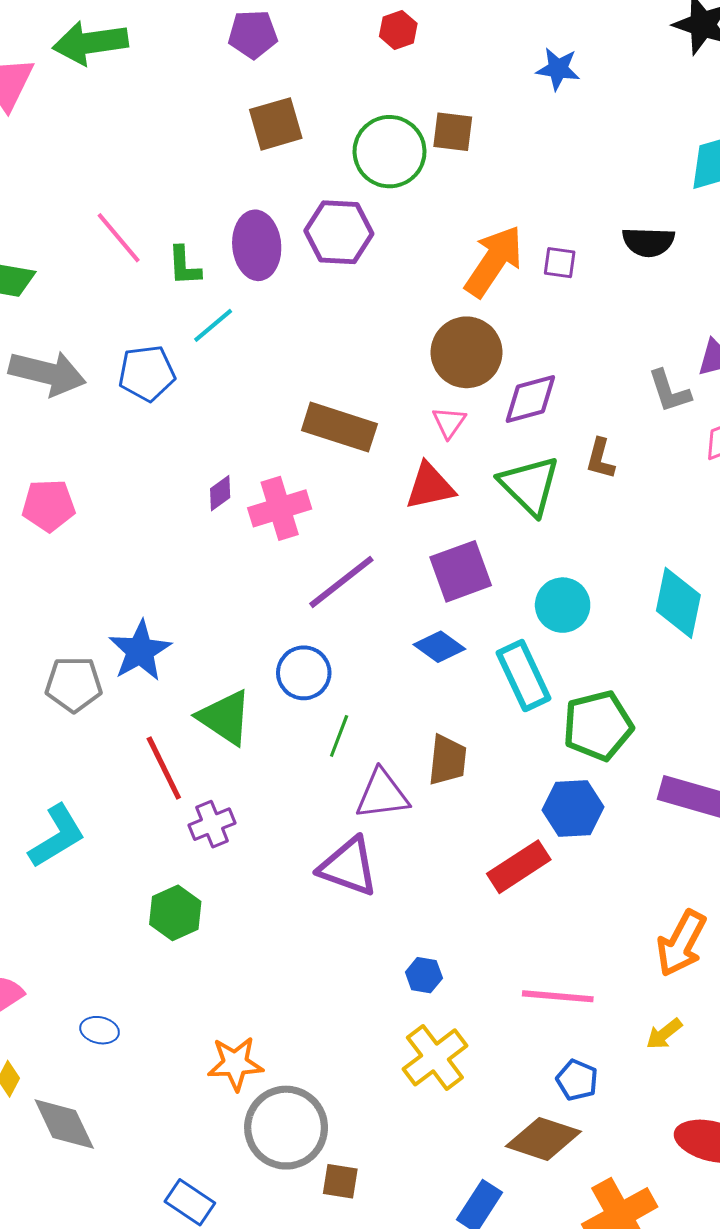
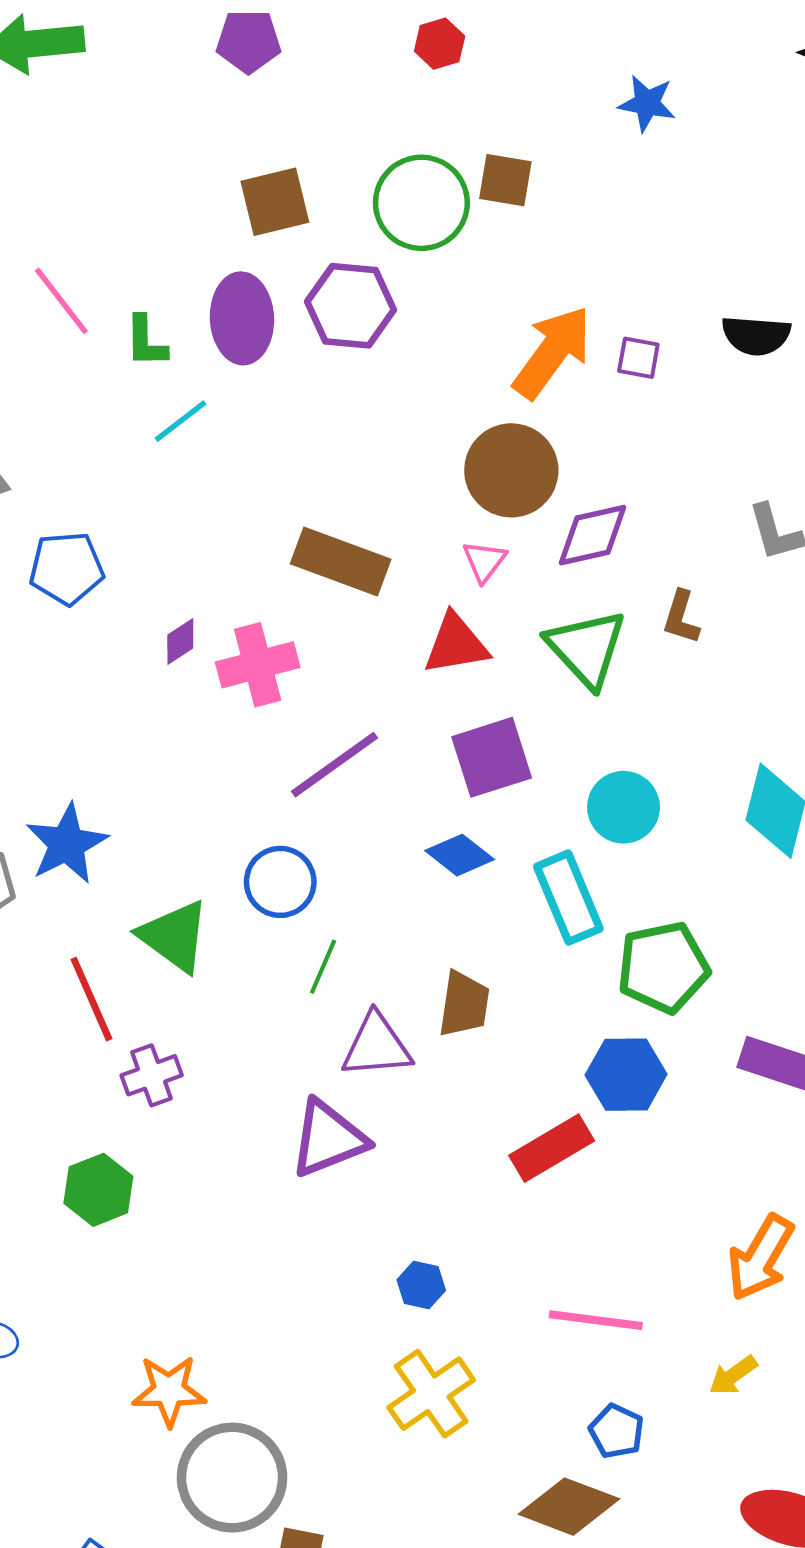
brown square: (276, 124) -> (275, 202), moved
blue pentagon: (147, 373) -> (67, 568), moved
purple triangle: (348, 867) -> (328, 1139), turned -44

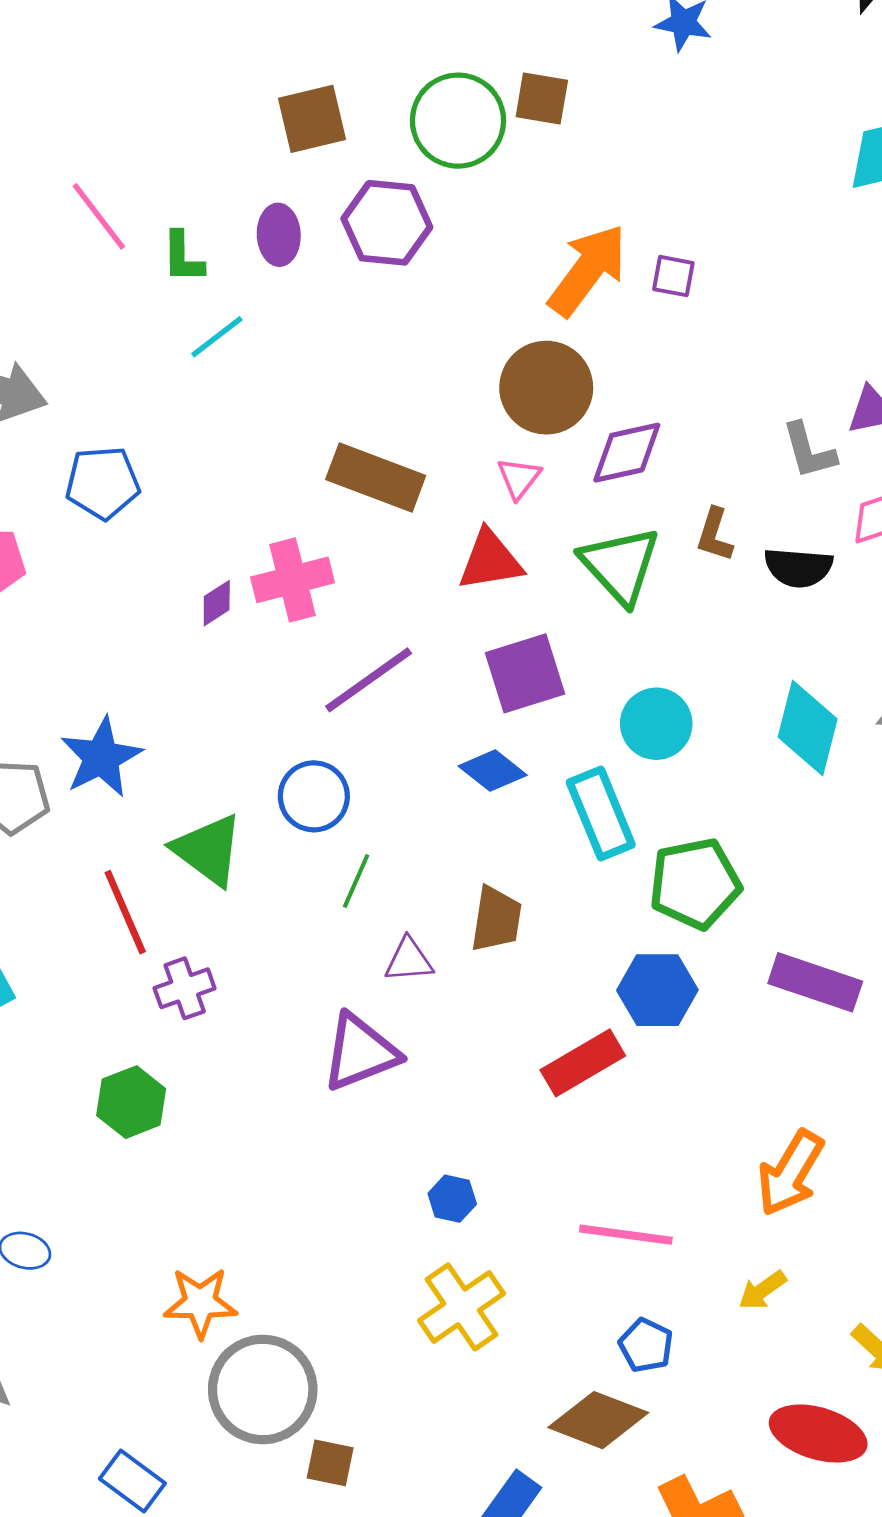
purple ellipse: (242, 318) -> (279, 235), size x0.7
black semicircle: (756, 335) -> (798, 568), moved
purple diamond: (180, 642) -> (217, 603), moved
purple triangle: (376, 1046) -> (409, 960), size x0.7

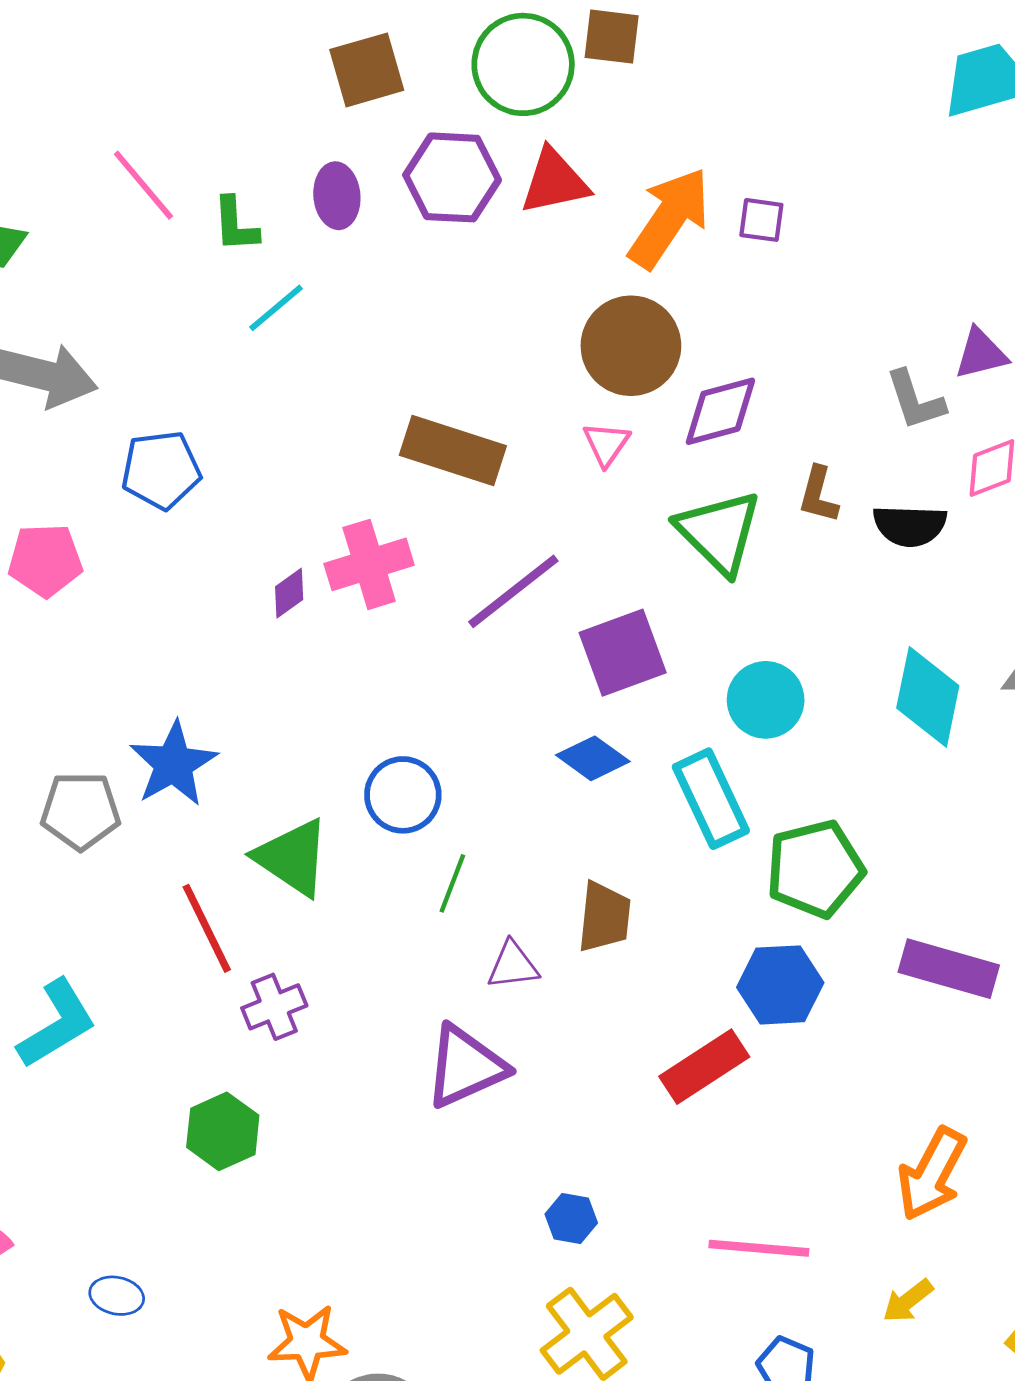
red triangle: (490, 560) -> (554, 182), moved
purple line: (369, 680) -> (513, 591), moved

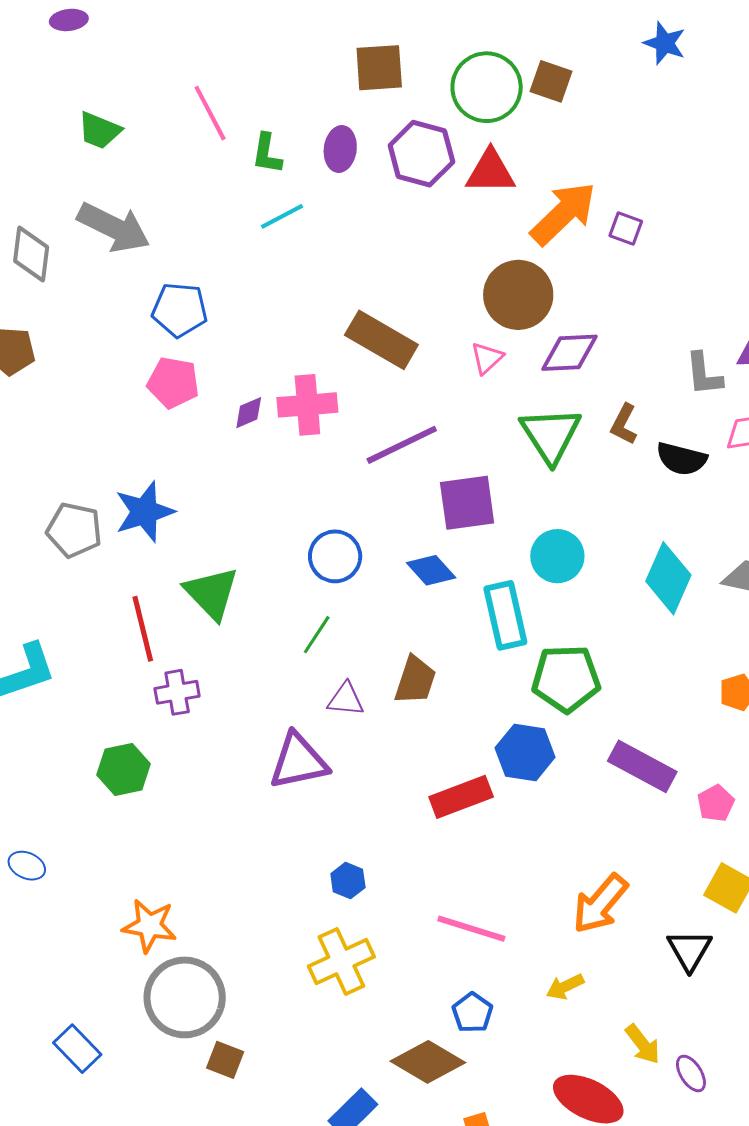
pink pentagon: (45, 560) -> (173, 383), moved
blue circle: (403, 795) -> (335, 556), moved

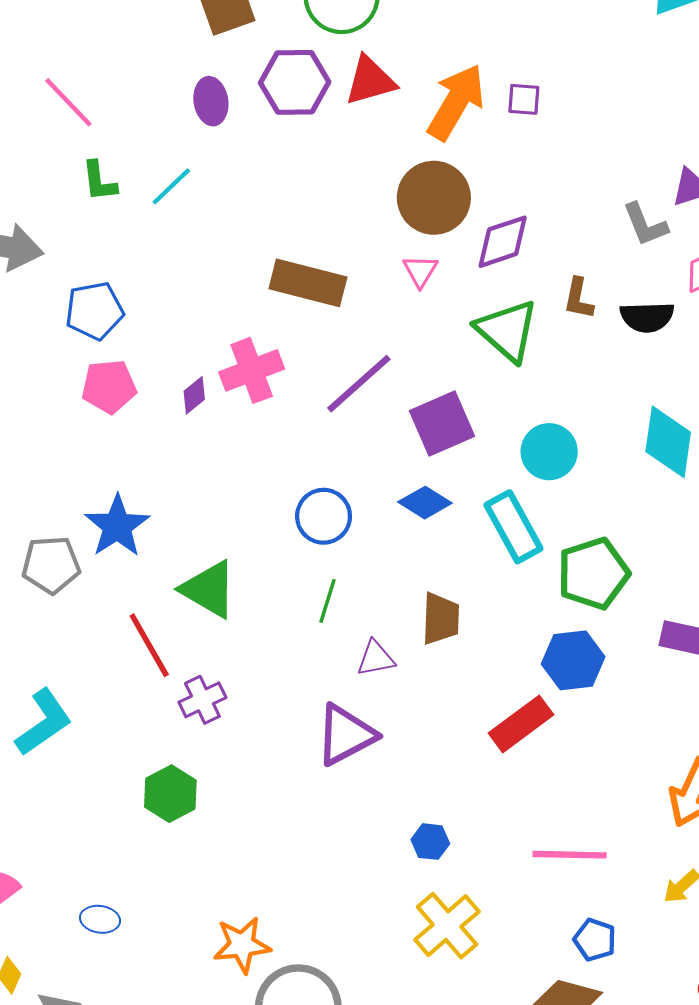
green L-shape: (267, 154) -> (99, 181), moved

